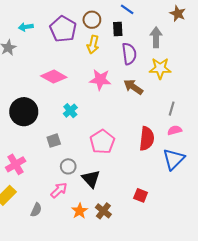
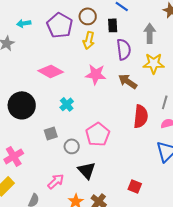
red semicircle: (147, 139) -> (141, 116), moved
gray circle: (68, 166) -> (72, 146), moved

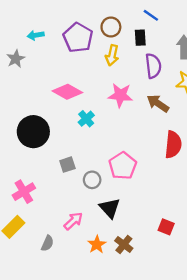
cyan cross: (67, 104) -> (86, 119), moved

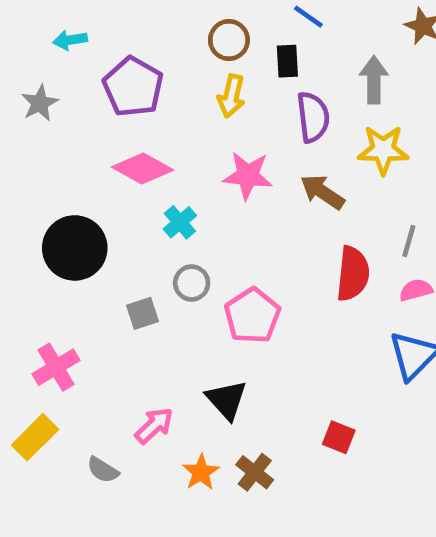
cyan arrow: (36, 35) -> (70, 40), moved
purple pentagon: (78, 38) -> (133, 87), moved
gray circle: (92, 180) -> (192, 283), moved
gray semicircle: (47, 243) -> (103, 470), turned 98

